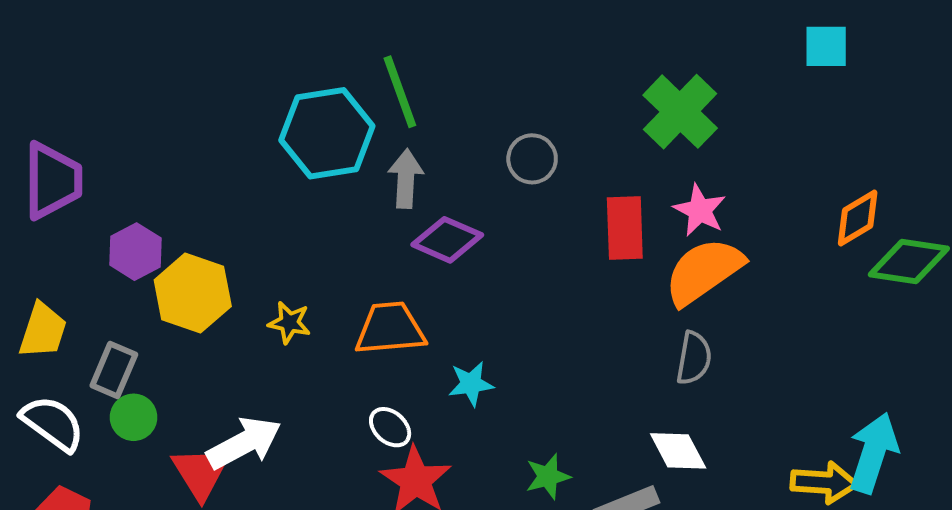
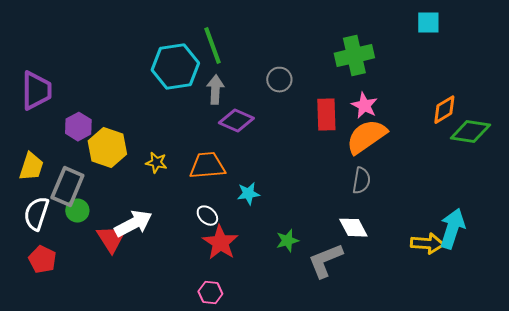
green cross: (680, 112) -> (354, 56), turned 33
gray rectangle: (114, 370) -> (67, 187), size x1.4
white semicircle: (53, 423) -> (36, 214), turned -108

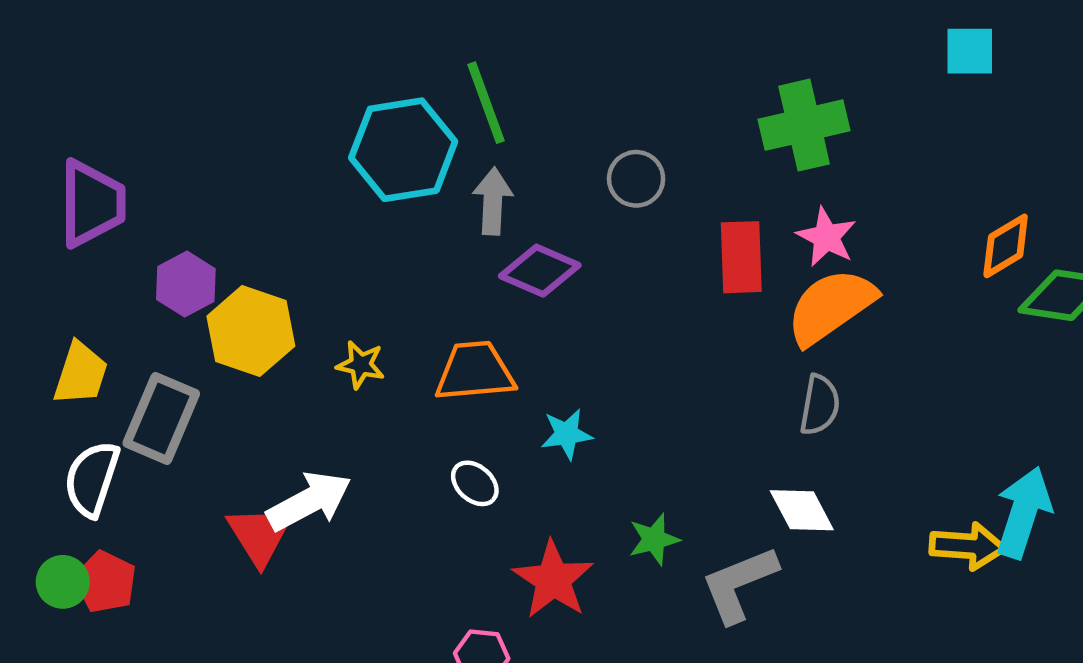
green circle: (77, 211) -> (63, 582), moved
red star: (220, 243) -> (553, 580), moved

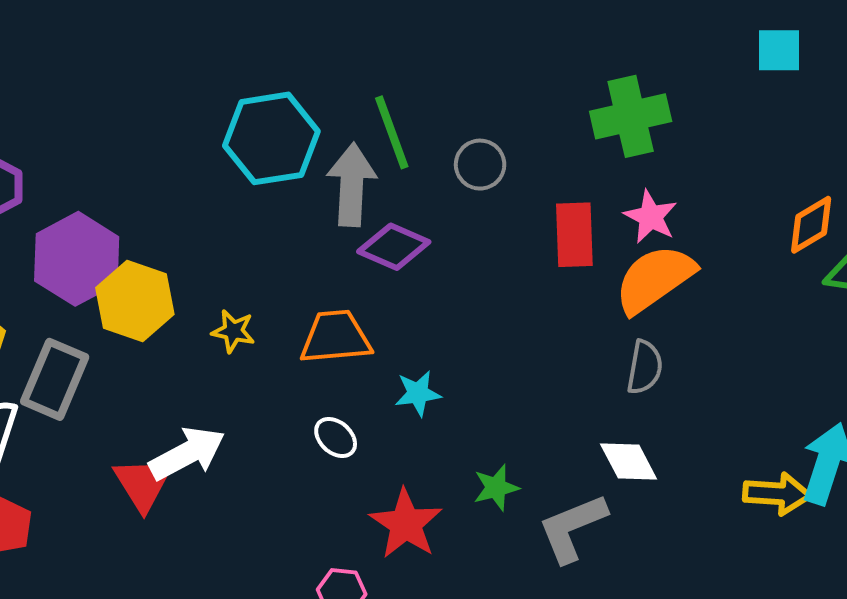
green line: (486, 103) -> (392, 132), moved
gray arrow: (493, 201) -> (352, 185), size x1.4
purple hexagon: (186, 284) -> (77, 259), size x1.6

